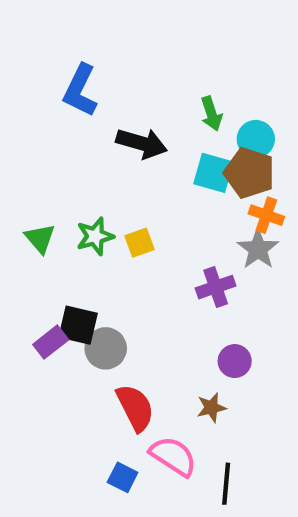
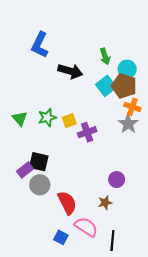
cyan square: (213, 173) -> (106, 86), turned 36
purple cross: (216, 287) -> (87, 132), moved
gray circle: (106, 348) -> (40, 185), moved

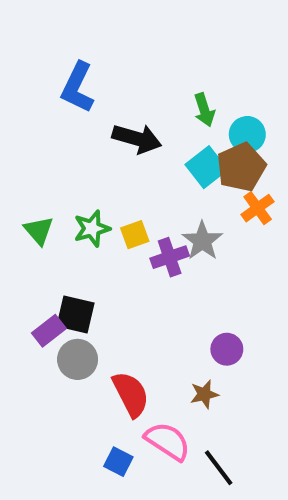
brown pentagon: (124, 86) -> (241, 167), turned 30
orange cross: (132, 107) -> (258, 208), turned 35
gray star: (128, 124) -> (202, 241), moved
black line: (112, 241) -> (219, 468), turned -42

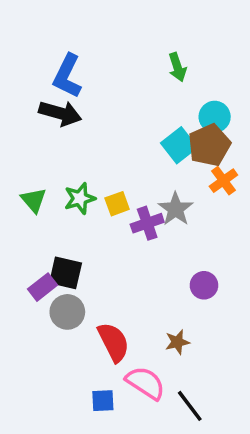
green arrow: (204, 110) -> (177, 67), moved
black arrow: (137, 139) -> (60, 113), moved
purple circle: (227, 349) -> (204, 285), moved
blue square: (118, 462) -> (103, 401), turned -30

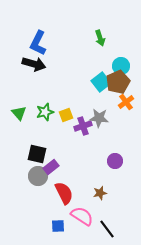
gray star: (176, 209) -> (99, 118), turned -30
purple rectangle: (43, 287) -> (51, 167), moved

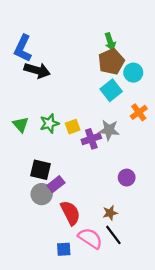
blue L-shape: (38, 43) -> (23, 48), moved
brown pentagon: (118, 82) -> (111, 62), moved
black line: (107, 229) -> (113, 235), moved

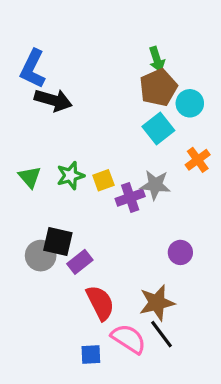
gray circle: (42, 194) -> (41, 256), moved
brown star: (110, 213) -> (157, 303), size x1.6

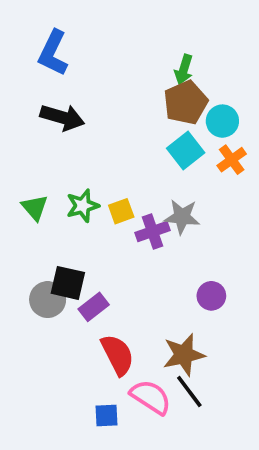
green arrow: (157, 59) -> (184, 70), turned 35
blue L-shape: (33, 69) -> (53, 53), moved
orange cross: (198, 160) -> (232, 160), moved

